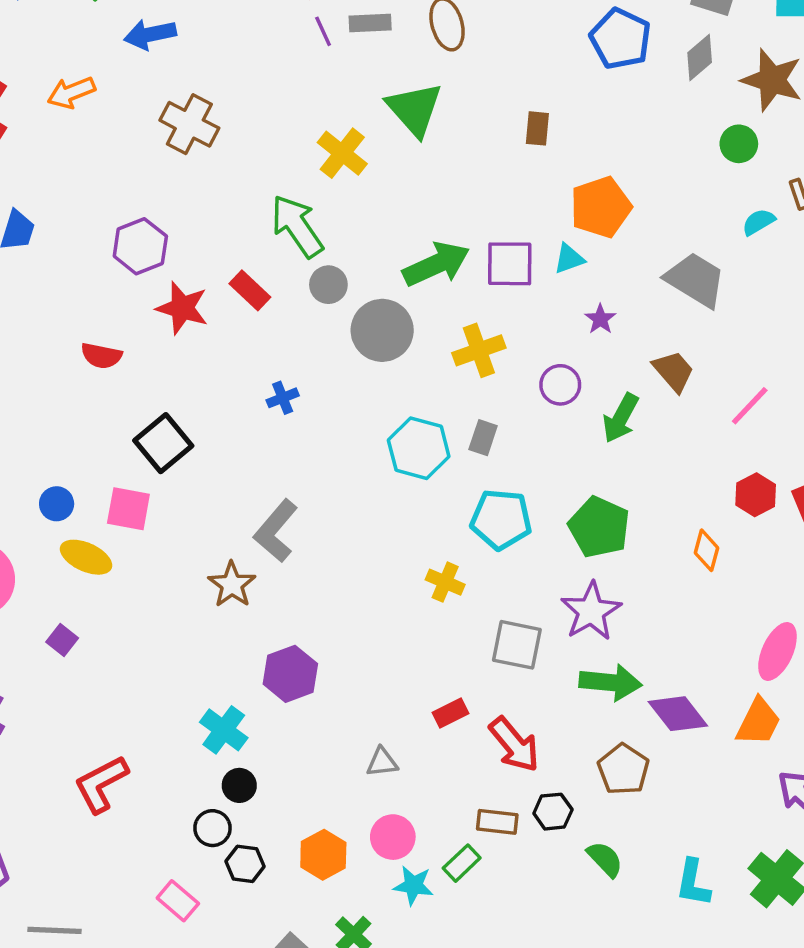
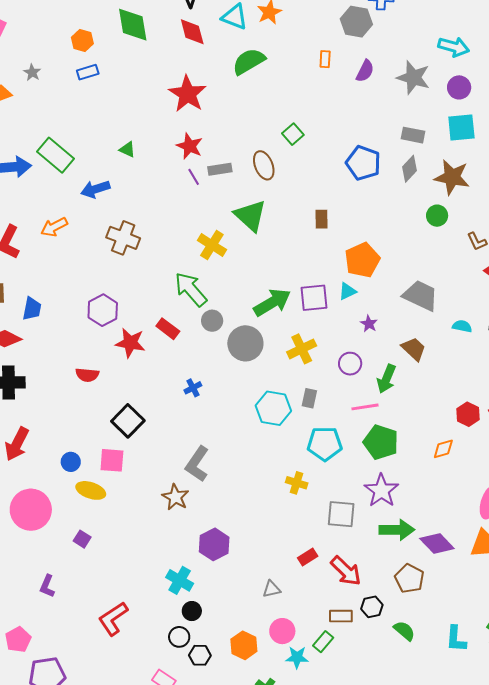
cyan semicircle: (758, 222) -> (462, 326), moved, turned 48
pink line: (750, 406) -> (365, 407), moved, turned 44
orange diamond: (706, 550) -> (443, 449), turned 65

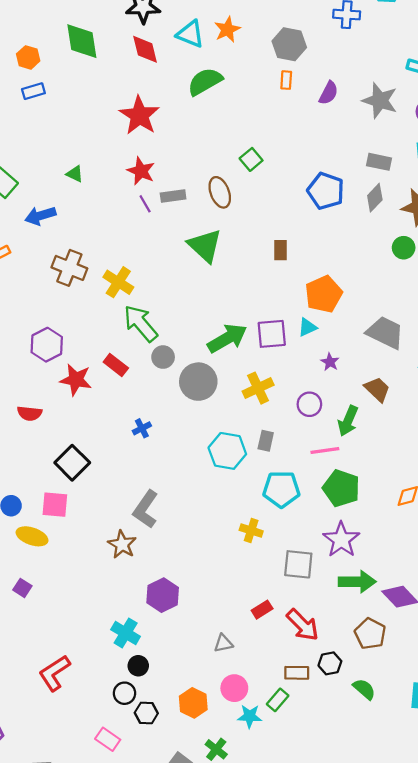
gray hexagon: (356, 22) -> (289, 44), moved
yellow cross: (212, 245) -> (118, 282), moved

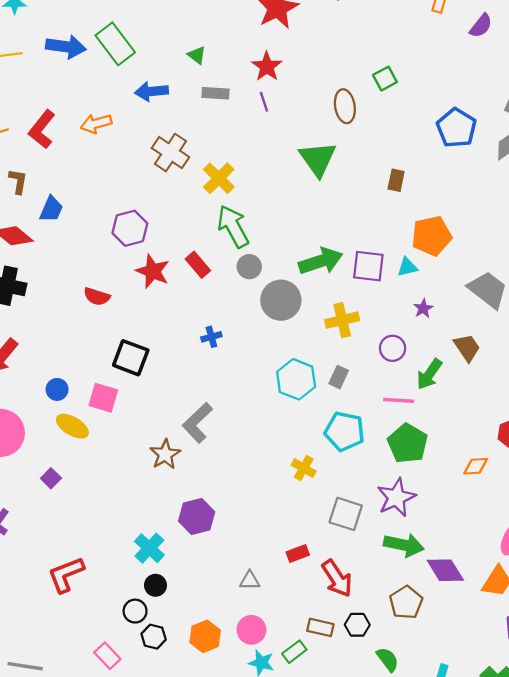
gray rectangle: (173, 196) -> (215, 93), moved
black square: (72, 463) -> (131, 358), turned -36

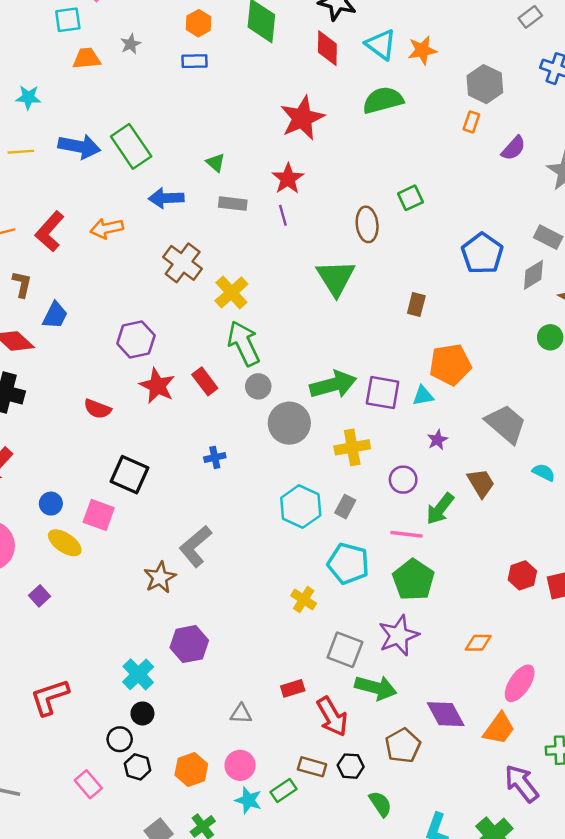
orange diamond: (476, 466) -> (478, 643), moved
green arrow: (404, 545) -> (376, 688), moved

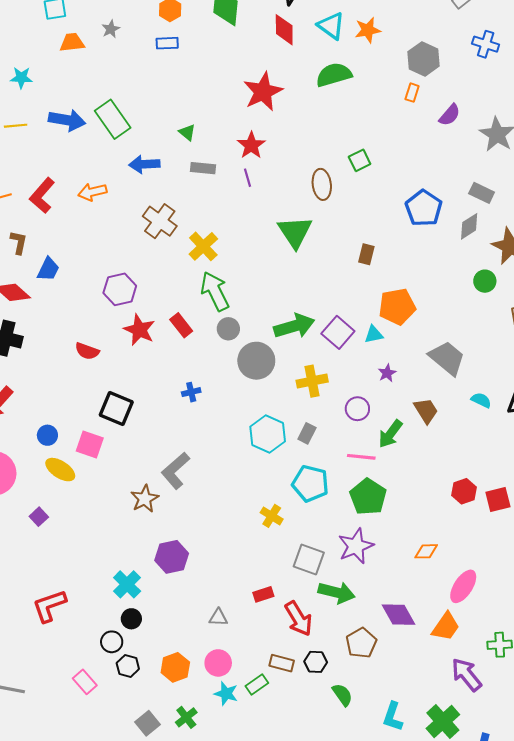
purple square: (383, 393) -> (338, 332), turned 32

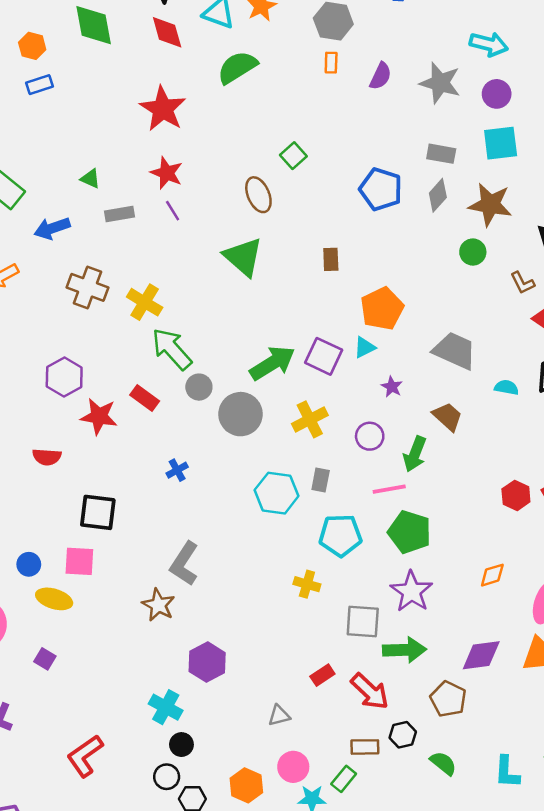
purple diamond: (398, 615) -> (481, 655), turned -52

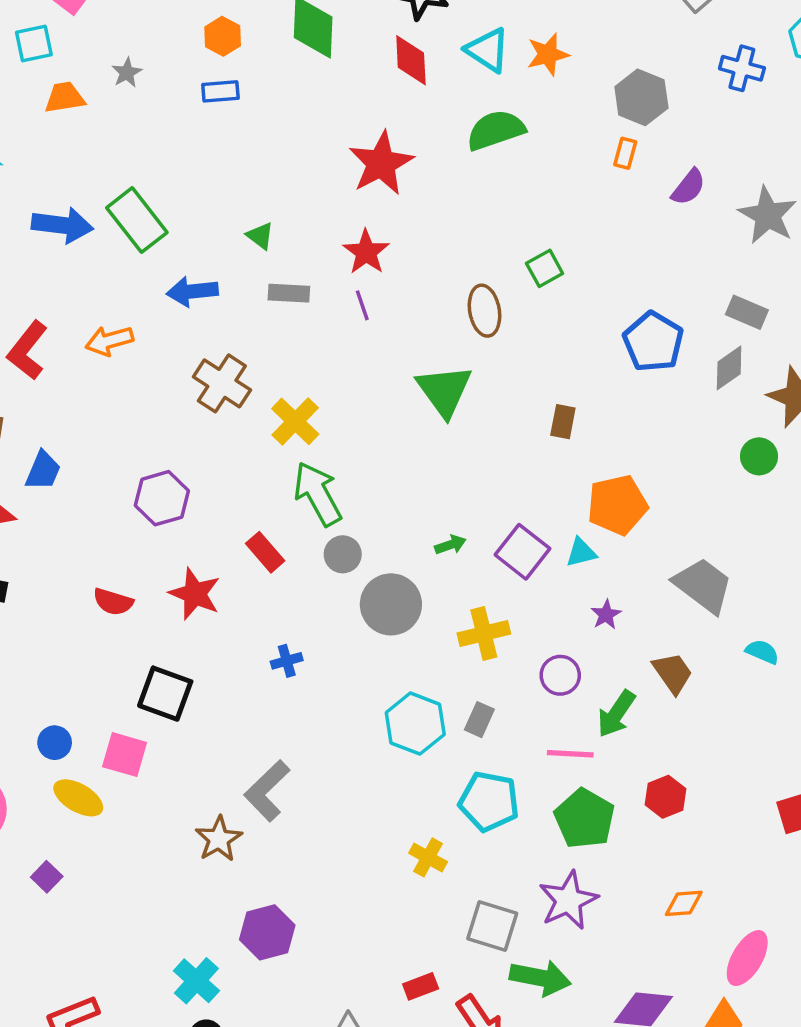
green arrow: (272, 363) -> (450, 545), size x0.5
red star: (99, 416) -> (195, 594), moved
red hexagon: (516, 495) -> (666, 797), moved

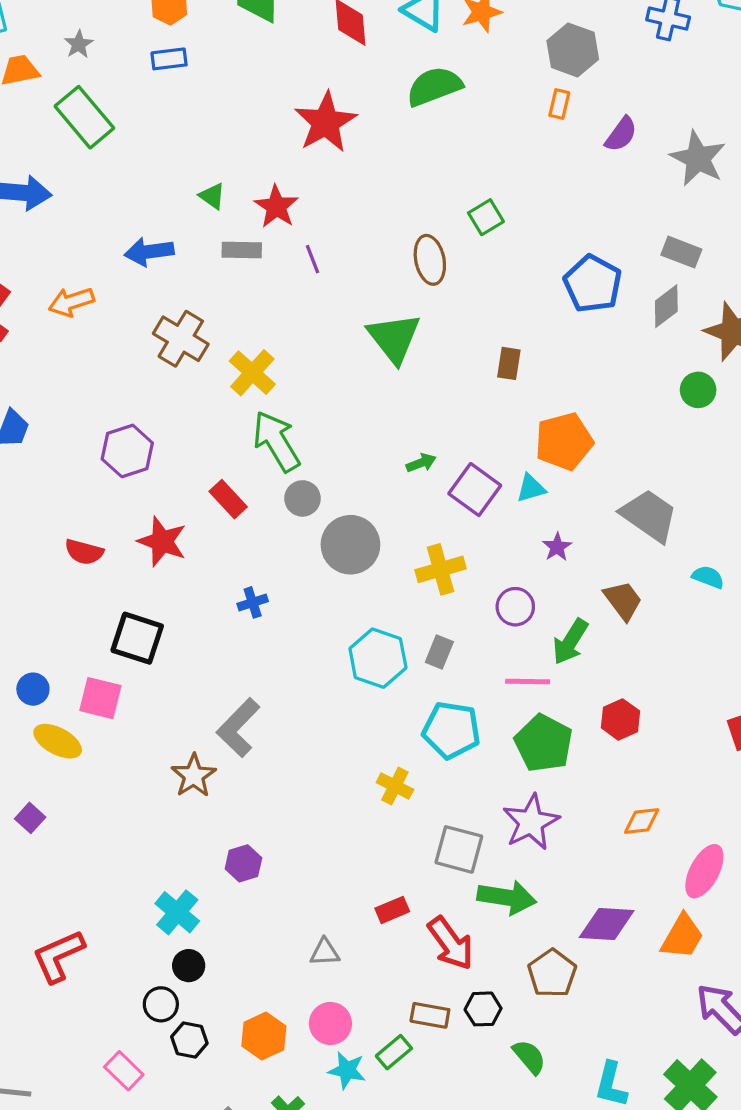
green rectangle: (137, 220) -> (84, 117), moved
red star: (366, 252) -> (276, 207), moved
green arrow: (450, 545) -> (421, 463), moved
purple hexagon: (267, 932) -> (243, 863), size x0.7

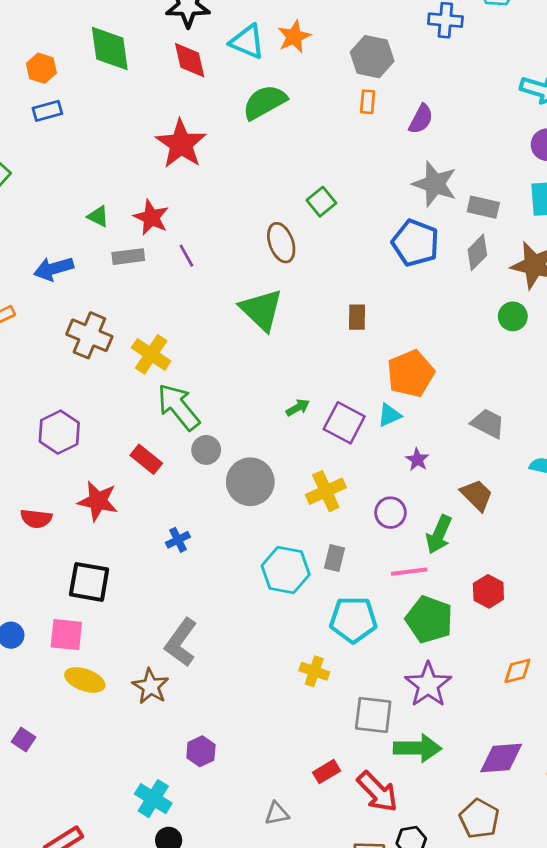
gray star: (698, 158) -> (435, 184), moved
gray trapezoid: (649, 515) -> (488, 423), size x0.7
yellow ellipse: (58, 741) -> (85, 680), moved
brown pentagon: (552, 973) -> (479, 819), moved

